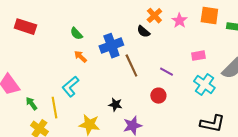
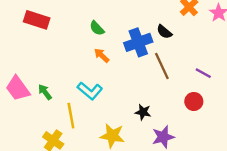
black semicircle: (143, 32) -> (164, 32), moved
cyan L-shape: (70, 87) -> (90, 91), turned -100
green arrow: (31, 104) -> (45, 92), moved

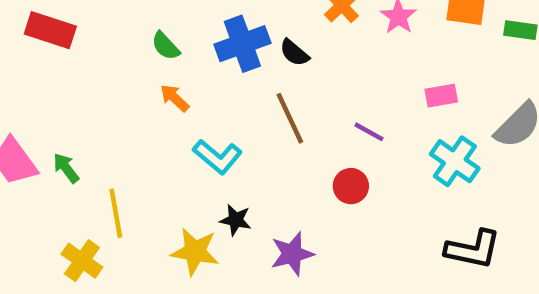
blue cross: (138, 42) -> (242, 44), moved
cyan L-shape: (90, 91) -> (218, 157), moved
black star: (143, 112) -> (236, 220), moved

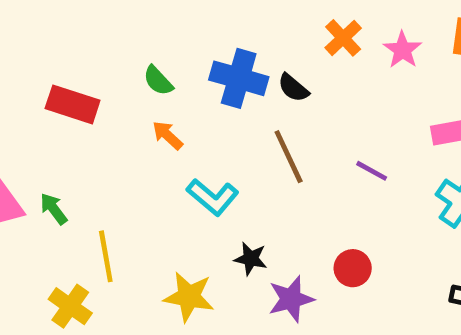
red rectangle: (50, 30) -> (73, 104), moved
blue cross: (242, 44) -> (239, 78), turned 36
red circle: (351, 186) -> (353, 268), moved
black star: (236, 220) -> (251, 259), moved

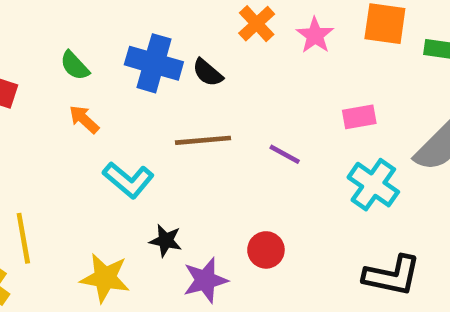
brown line: (289, 157) -> (203, 140), turned -70

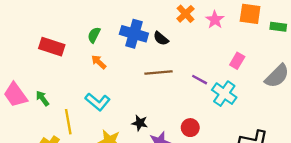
green semicircle: (75, 66) -> (94, 35), turned 70
pink rectangle: (359, 117) -> (237, 61), turned -49
cyan L-shape: (128, 180) -> (98, 102), moved
cyan cross: (373, 185) -> (224, 94), moved

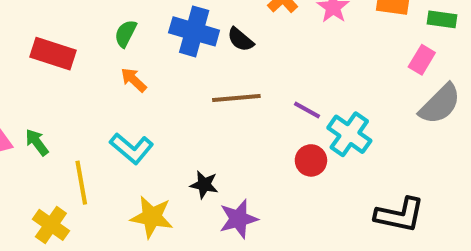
pink rectangle: (237, 61) -> (422, 60), moved
red circle: (190, 128) -> (311, 160), moved

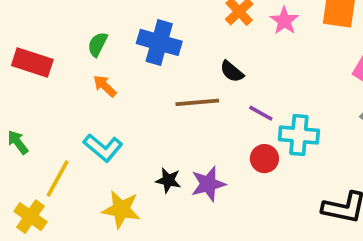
black semicircle: (240, 40) -> (232, 72), moved
cyan cross: (349, 134) -> (299, 135), turned -30
yellow line: (81, 183) -> (58, 179), turned 39
purple star: (238, 219) -> (208, 184), moved

